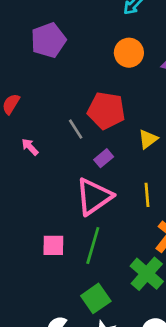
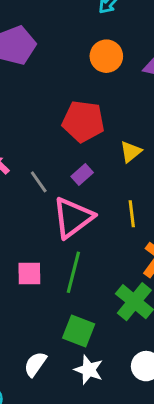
gray line: (76, 129) -> (39, 182), moved
green square: (96, 298) -> (79, 331), turned -32

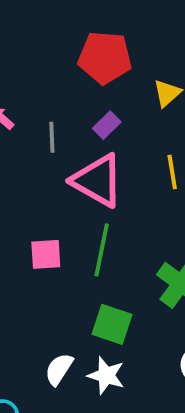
gray line: (39, 182) -> (52, 137), turned 35
pink triangle: (73, 218) -> (98, 181), turned -51
white star: (89, 370) -> (106, 375), moved

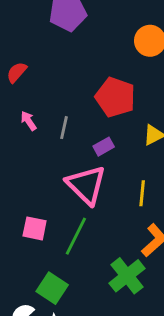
gray line: (52, 137) -> (64, 128), moved
green square: (112, 324) -> (52, 288), moved

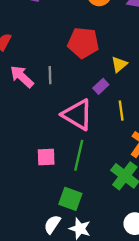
pink arrow: (28, 121) -> (22, 77), size x1.6
purple rectangle: (104, 147) -> (101, 86), moved

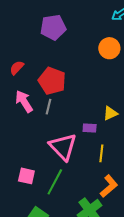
red pentagon: (83, 43) -> (52, 81), moved
purple rectangle: (101, 86) -> (90, 128), turned 32

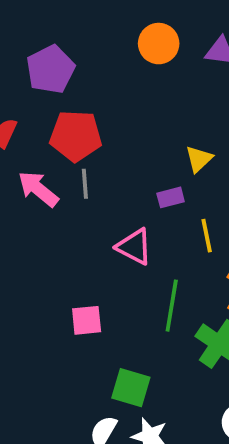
purple pentagon: (53, 27) -> (50, 69), moved
pink triangle: (63, 147) -> (134, 247), size x0.7
green line: (55, 182) -> (172, 306), moved

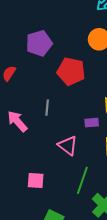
red pentagon: (76, 136) -> (71, 71), moved
pink arrow: (38, 189) -> (17, 121), moved

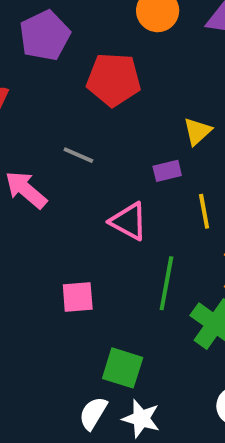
gray line: (47, 108) -> (78, 155), turned -63

